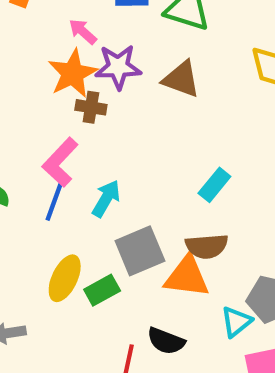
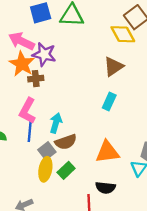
pink arrow: (83, 32) -> (21, 41), size x1.6
purple star: (118, 67) -> (44, 54), turned 30
brown triangle: (181, 79) -> (113, 67), moved, turned -40
brown semicircle: (207, 246) -> (66, 142), moved
gray square: (140, 251) -> (47, 151), moved, size x0.7

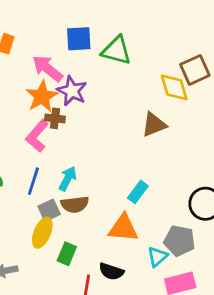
cyan rectangle: (109, 102) -> (138, 192), moved
pink L-shape: (27, 111) -> (37, 136), moved
green rectangle: (66, 170) -> (67, 254), moved, turned -36

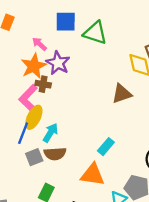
pink arrow: (47, 68) -> (39, 44), size x0.6
yellow ellipse: (42, 233) -> (34, 117), moved

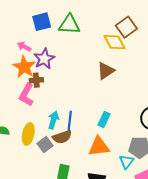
purple star: (58, 63) -> (44, 59), turned 30
yellow ellipse: (34, 117) -> (28, 134), moved
blue line: (23, 133) -> (70, 121), moved

